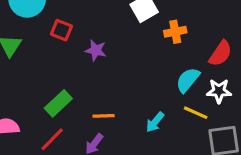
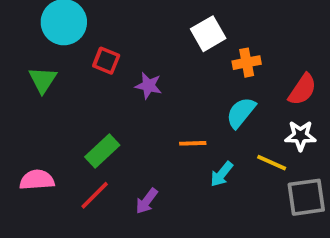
cyan semicircle: (188, 80) -> (241, 113), moved
orange line: (104, 116) -> (193, 143), moved

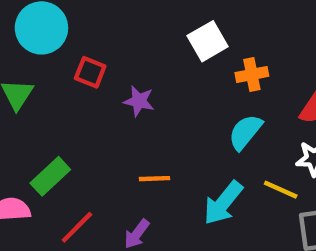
orange line: (193, 143) -> (154, 179), moved
green rectangle: (102, 151) -> (50, 176), moved
cyan arrow: (222, 174) -> (223, 203), size x1.5

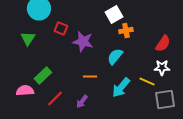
orange cross: (252, 74) -> (126, 30), moved
purple star: (139, 101) -> (83, 42), size x1.5
cyan semicircle: (245, 132) -> (115, 56), moved

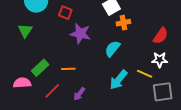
red square: (61, 28) -> (65, 13), moved
orange line: (90, 76) -> (68, 69), moved

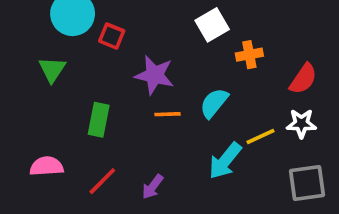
red square: (65, 13) -> (112, 36), moved
orange cross: (123, 23) -> (249, 55), moved
green rectangle: (40, 68) -> (99, 120), moved, turned -36
orange line: (68, 69) -> (167, 114), moved
yellow line: (145, 74) -> (260, 136), moved, turned -49

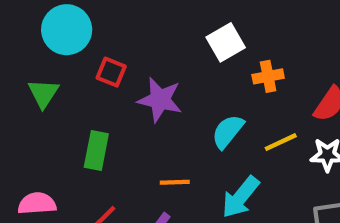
red square: (112, 36) -> (111, 72), moved
orange line: (167, 114) -> (175, 182), moved
yellow line: (260, 136) -> (281, 142), moved

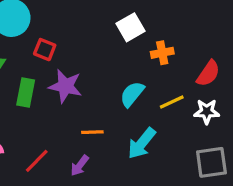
purple star: (160, 100) -> (65, 86), moved
green rectangle: (96, 151) -> (26, 92), moved

